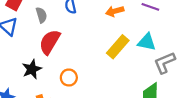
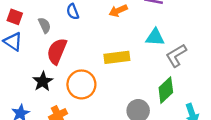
yellow rectangle: (118, 47) -> (117, 57), moved, turned 50
orange circle: (69, 78) -> (81, 84), size x1.6

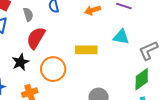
gray L-shape: (176, 55) -> (148, 50), moved
green diamond: (166, 90) -> (142, 79), moved

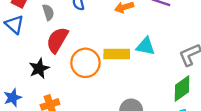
cyan triangle: (121, 37) -> (145, 46), moved
orange circle: (53, 69) -> (85, 63), moved

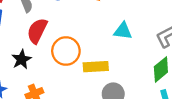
yellow rectangle: (117, 54) -> (96, 67), moved

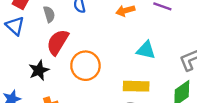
yellow rectangle: (96, 67) -> (136, 86), moved

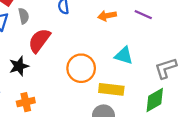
gray semicircle: (49, 14) -> (24, 16), moved
orange circle: (85, 66) -> (81, 68), moved

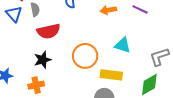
red semicircle: (39, 41) -> (49, 31), turned -140
black star: (19, 66) -> (43, 60), moved

